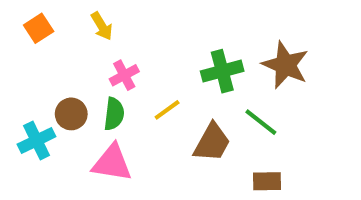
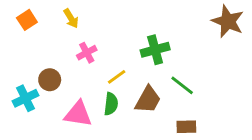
brown star: (285, 65) -> (228, 21), moved
green semicircle: (114, 114) -> (111, 104), moved

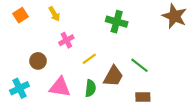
green cross: (155, 50) -> (117, 22), moved, turned 30
cyan cross: (25, 98) -> (19, 88), moved
green semicircle: (111, 104) -> (90, 88), moved

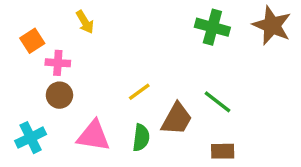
orange square: (21, 15) -> (32, 41), moved
green cross: (117, 22) -> (212, 27), moved
pink cross: (66, 40) -> (58, 63), moved, turned 32

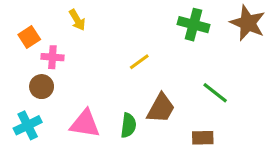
yellow line: (139, 92) -> (139, 62), moved
brown circle: (59, 95) -> (42, 87), moved
green line: (218, 102) -> (215, 93), moved

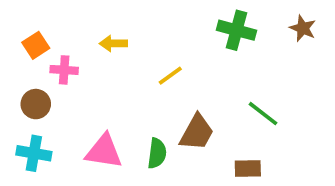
yellow arrow: (77, 20) -> (113, 43), moved, turned 120
brown star: (248, 23) -> (303, 28), size x0.6
brown circle: (42, 87) -> (36, 104), moved
cyan cross: (28, 125) -> (34, 153), turned 36

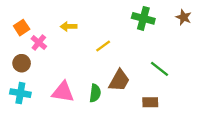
pink cross: (64, 70) -> (39, 43), turned 35

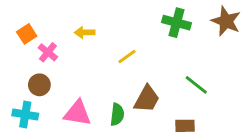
brown star: (184, 17) -> (226, 21), size x1.5
brown circle: (22, 63) -> (39, 85), moved

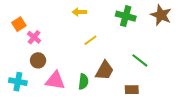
yellow arrow: (85, 33) -> (79, 12), moved
brown circle: (39, 85) -> (38, 60), moved

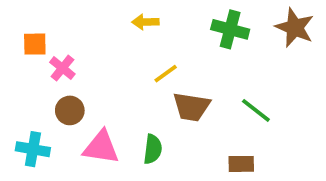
orange square: (19, 24) -> (35, 44), turned 32
brown trapezoid: (105, 70) -> (191, 107), moved, turned 70

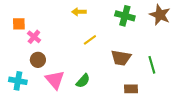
brown trapezoid: (191, 107) -> (121, 58), moved
green line: (256, 110) -> (152, 65), moved, turned 36
pink triangle: (101, 147) -> (55, 80), turned 40
green semicircle: (153, 149) -> (83, 81), turned 35

